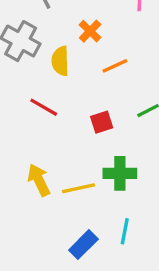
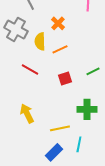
orange line: (115, 66) -> (60, 49), moved
green cross: (120, 173) -> (87, 109), moved
yellow line: (78, 188) -> (60, 128), moved

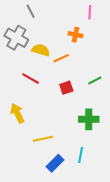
orange cross: (58, 23) -> (75, 35), moved, turned -32
yellow semicircle: (40, 41) -> (41, 50), turned 108
yellow arrow: (27, 113) -> (17, 113), moved
yellow line: (60, 128) -> (43, 139), moved

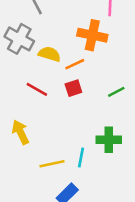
orange cross: (75, 35) -> (92, 35), size x1.6
red square: (66, 88) -> (73, 88), moved
cyan line: (81, 155) -> (81, 157), moved

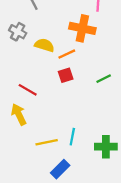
gray cross: (19, 39) -> (18, 32), size x0.7
red line: (37, 89) -> (28, 90), moved
green cross: (109, 140) -> (106, 147), moved

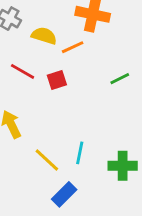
red square: (66, 75) -> (57, 80), moved
red line: (28, 90) -> (23, 71), moved
yellow line: (47, 142) -> (47, 160), turned 55

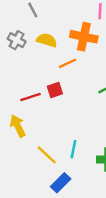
yellow semicircle: (44, 36) -> (47, 40), moved
red line: (23, 71) -> (30, 97), moved, turned -48

